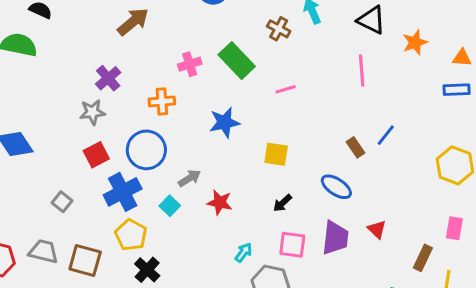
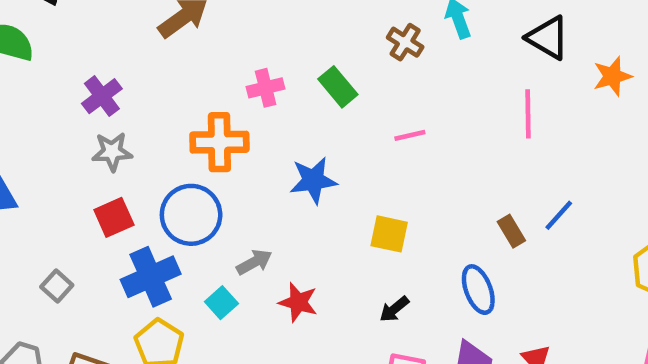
green rectangle: (237, 61) -> (338, 87), size x0.7
purple cross: (108, 78) -> (102, 96), moved
orange cross: (162, 101) -> (219, 142), size x1.4
blue ellipse: (336, 187) -> (478, 290), turned 32

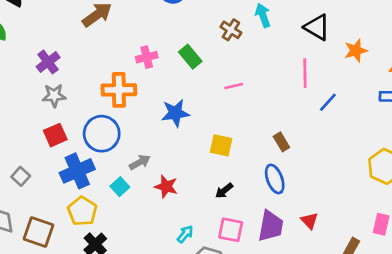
blue line: (559, 215) -> (328, 102), moved
brown rectangle: (511, 231) -> (281, 142), moved

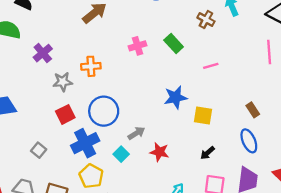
purple cross: (48, 62) -> (43, 53), moved
orange cross: (119, 90) -> (91, 66), moved, size x0.7
blue star: (175, 113) -> (175, 97), moved

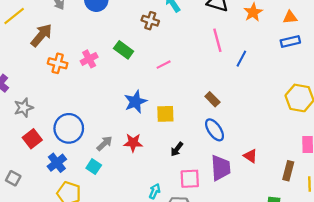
orange cross: (91, 66) -> (58, 63), moved, turned 30
blue cross: (85, 143) -> (57, 163), size x0.7
red star: (159, 152) -> (133, 143), moved

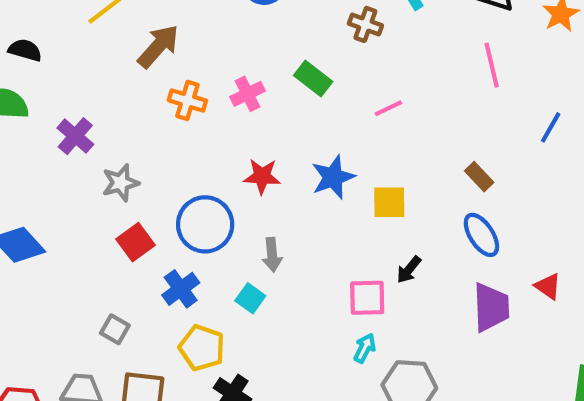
blue line: (241, 59) -> (551, 127), moved
gray arrow: (104, 143) -> (272, 255), turned 126
red star: (133, 143) -> (262, 176), moved
gray square: (13, 178) -> (115, 329), moved
pink square: (190, 179) -> (367, 298), moved

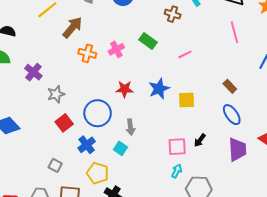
black arrow: (409, 270) -> (200, 140), moved

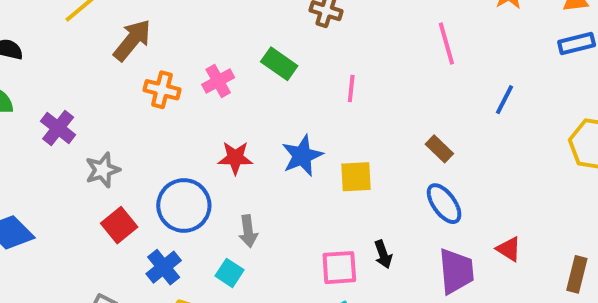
pink line: (185, 54) -> (351, 89), turned -56
black arrow: (200, 140) -> (383, 254), turned -56

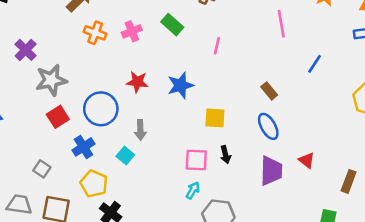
gray star: (103, 170) -> (51, 80), size x1.4
yellow square: (356, 177) -> (215, 118), moved

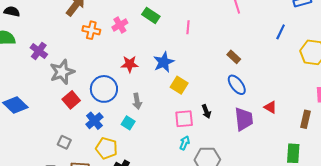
blue line: (315, 64) -> (281, 32), moved
yellow square: (215, 118) -> (179, 85), moved, turned 36

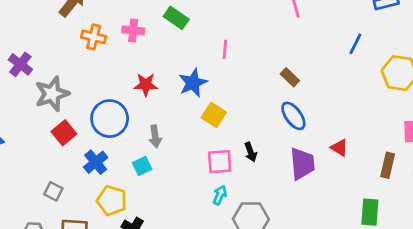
pink cross: (120, 25) -> (133, 30), turned 35
pink line: (188, 27) -> (225, 49), moved
cyan square: (128, 123) -> (142, 166), turned 32

